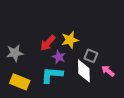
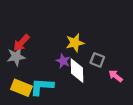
red arrow: (48, 43) -> (21, 43), moved
white diamond: (84, 71) -> (77, 71), moved
cyan L-shape: (52, 75) -> (42, 87), moved

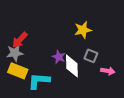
yellow star: (75, 43) -> (83, 30), moved
pink arrow: (116, 76) -> (108, 71), turned 152
yellow rectangle: (21, 88) -> (18, 71), moved

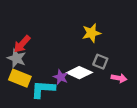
gray star: (15, 53) -> (17, 58), turned 30
purple star: (59, 57) -> (61, 77), moved
white diamond: (72, 66) -> (79, 73), turned -65

